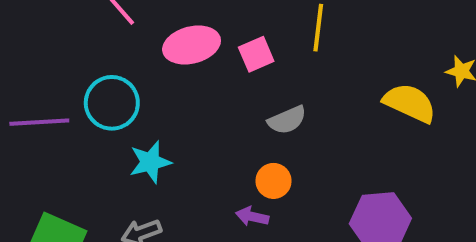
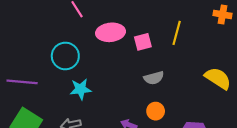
purple line: (39, 122) -> (22, 82), moved
orange circle: (274, 181) -> (156, 111), moved

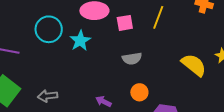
cyan star: (81, 89) -> (80, 41), moved, turned -30
orange circle: (156, 111) -> (139, 92), moved

